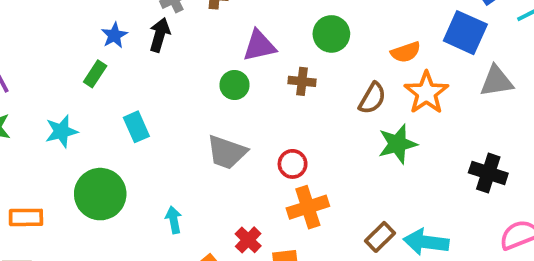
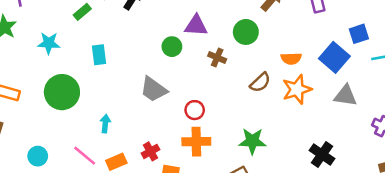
green star: (397, 144) -> (252, 141), moved

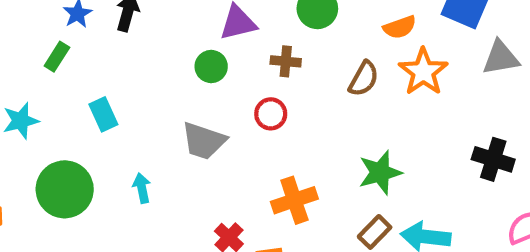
red circle: (195, 110) -> (271, 114), moved
cyan arrow: (105, 124) -> (142, 188), moved

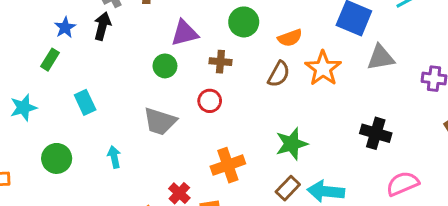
orange semicircle: (400, 27) -> (290, 38), moved
green circle: (65, 189) -> (57, 158), size x0.7

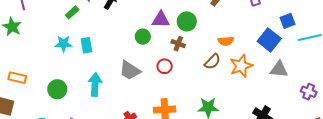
green circle: (244, 22) -> (187, 21), moved
cyan star: (23, 108) -> (63, 44), moved
cyan arrow: (114, 157) -> (95, 84), size x1.6
green circle: (57, 158) -> (57, 89), moved

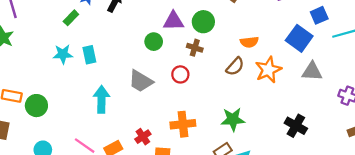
green circle: (57, 89) -> (36, 106), moved

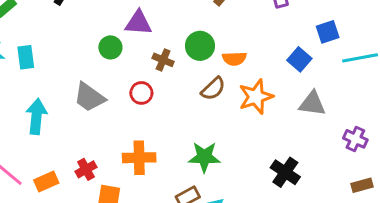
green circle: (203, 22) -> (200, 46), moved
blue square: (299, 38) -> (299, 59), size x0.7

